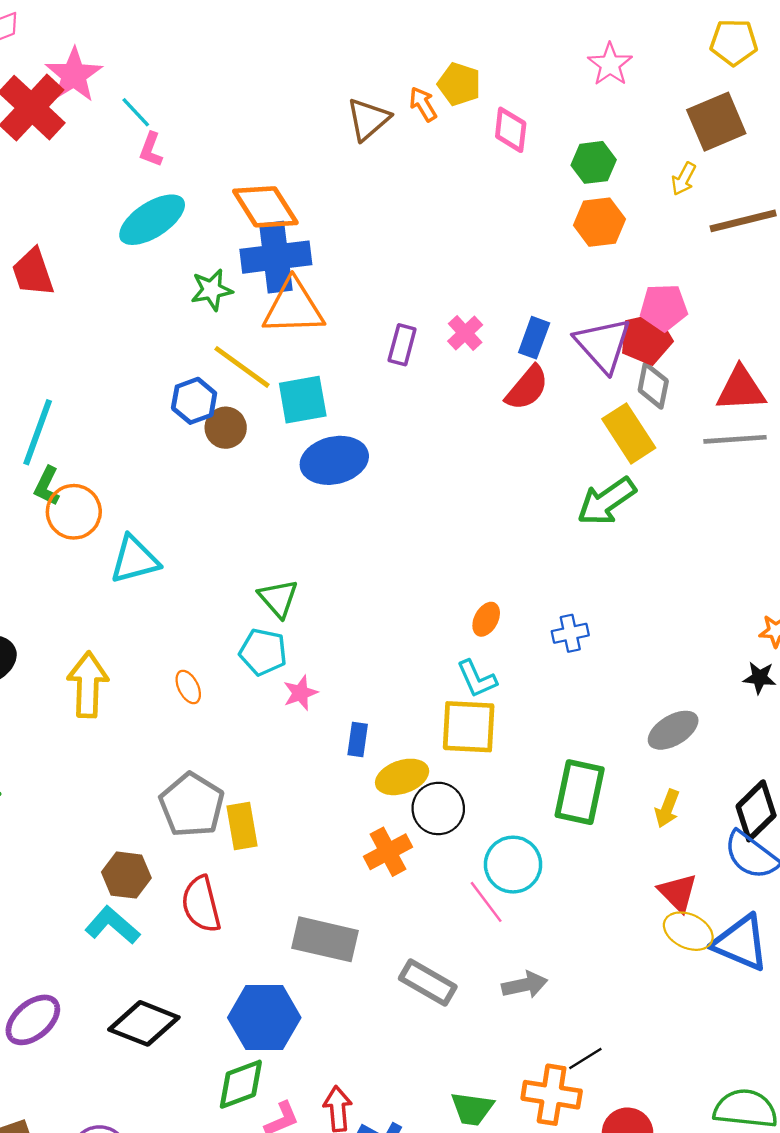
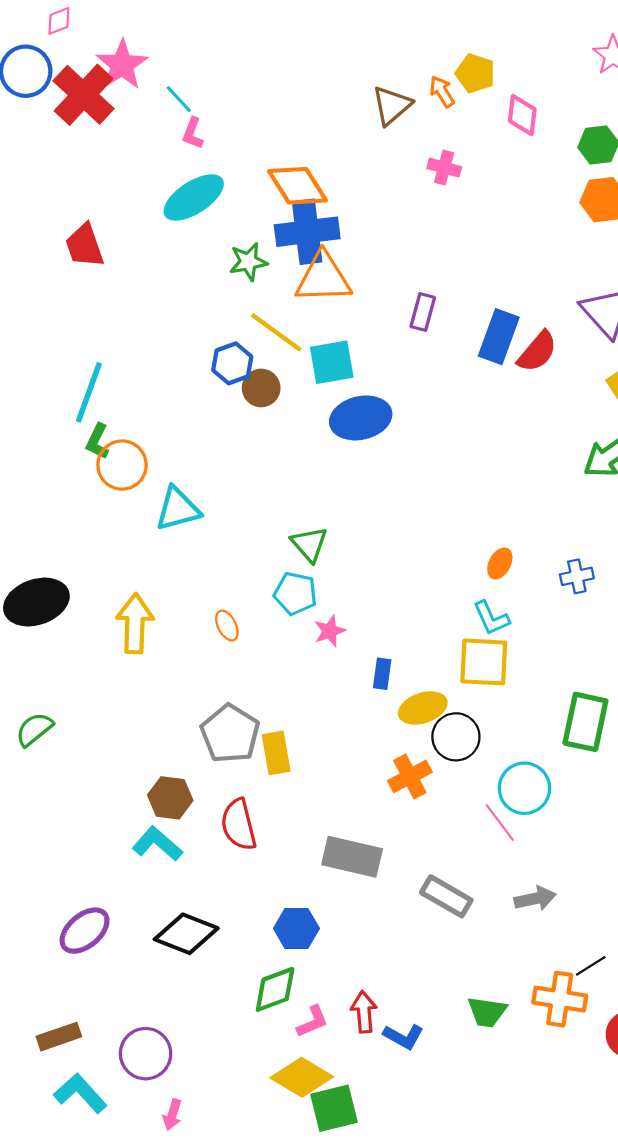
pink cross: (465, 333) -> (444, 168), moved, turned -32
blue rectangle: (534, 338) -> (499, 337), moved, size x1.4
blue hexagon: (264, 1018) -> (296, 928), size x0.7

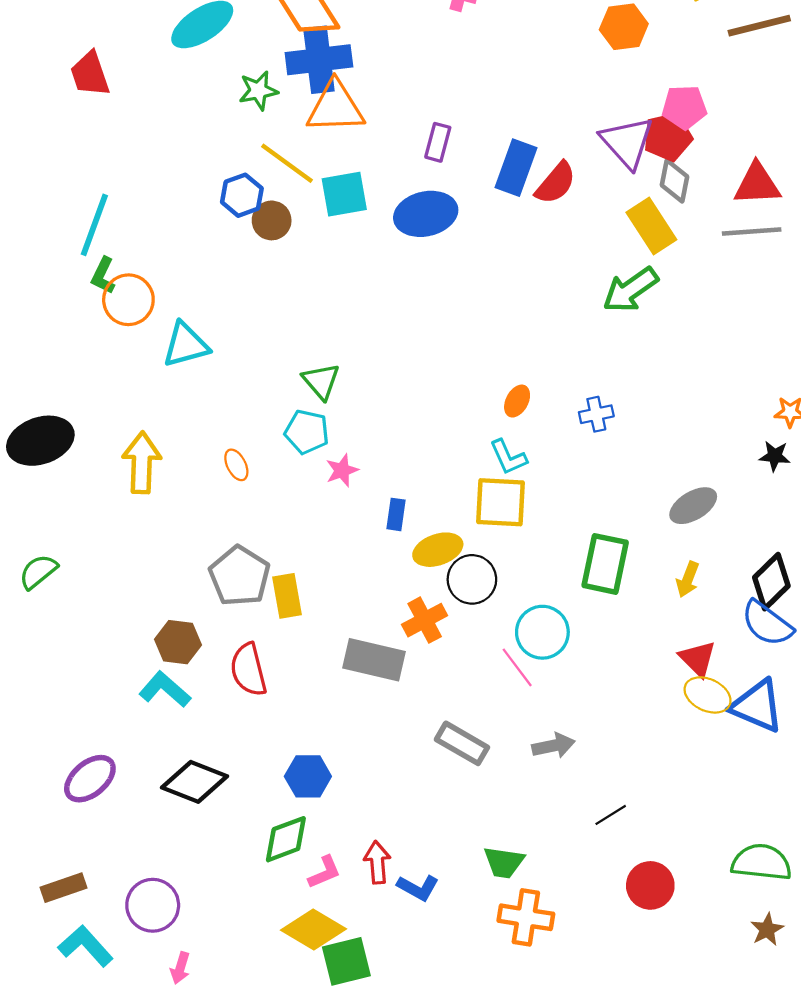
blue ellipse: (361, 418) -> (426, 214), moved
gray rectangle: (352, 857) -> (374, 660), moved
orange cross: (560, 999) -> (526, 917), moved

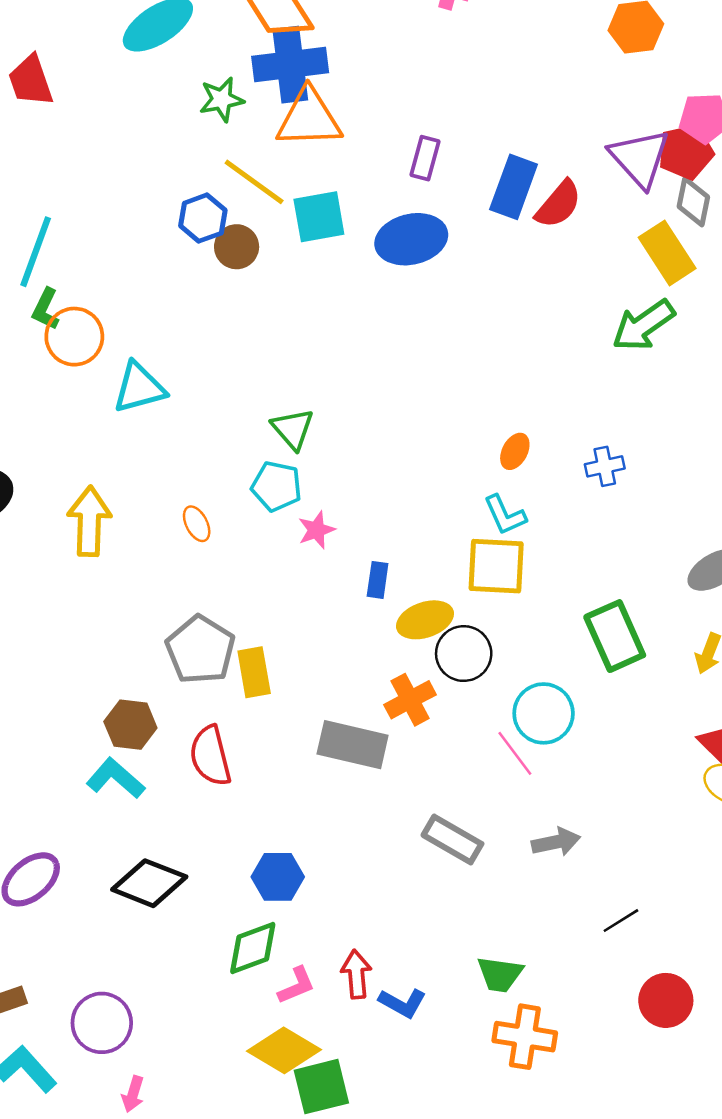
green rectangle: (605, 564) -> (615, 636), turned -36

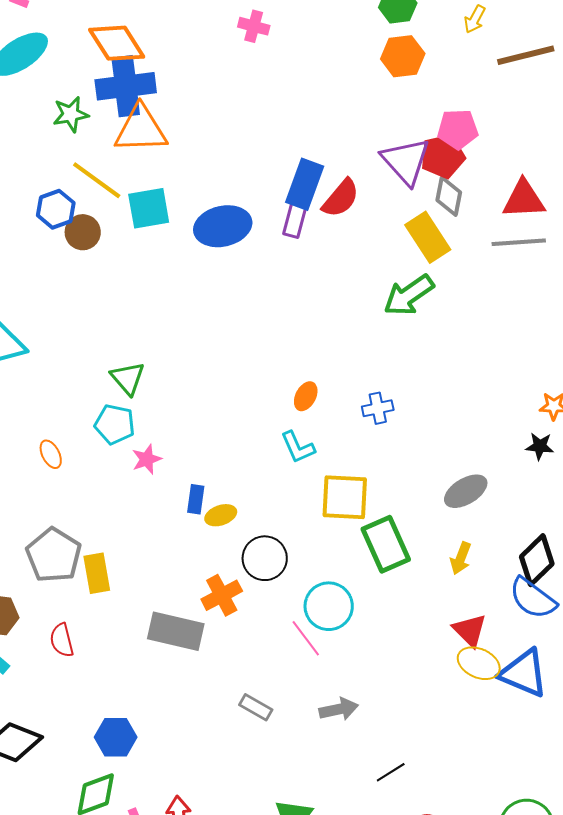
purple rectangle: (425, 158) -> (295, 220), moved
yellow square: (496, 566) -> (345, 497), moved
yellow ellipse: (425, 620) -> (221, 515), moved, size x0.7
red semicircle: (210, 756) -> (62, 640), size x0.7
gray rectangle: (452, 839) -> (256, 707), size x0.7

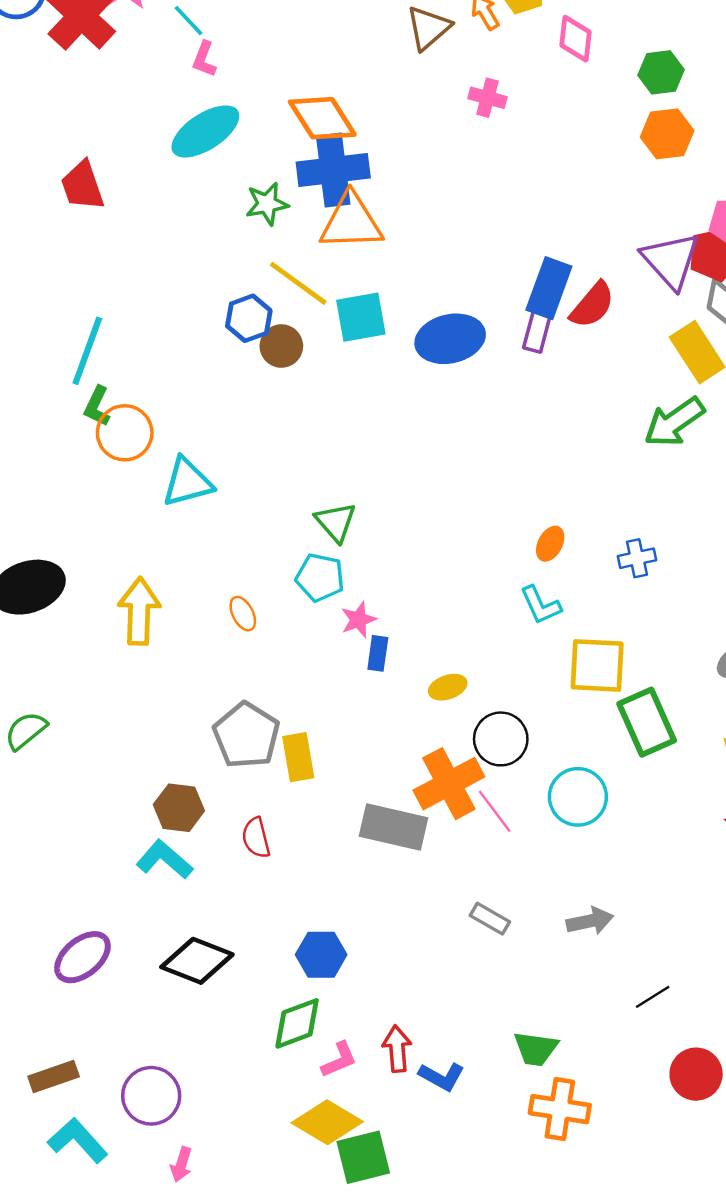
blue rectangle: (196, 499) -> (378, 653), moved
orange cross: (222, 595) -> (449, 784), size x1.4
pink line: (306, 638) -> (495, 811), moved

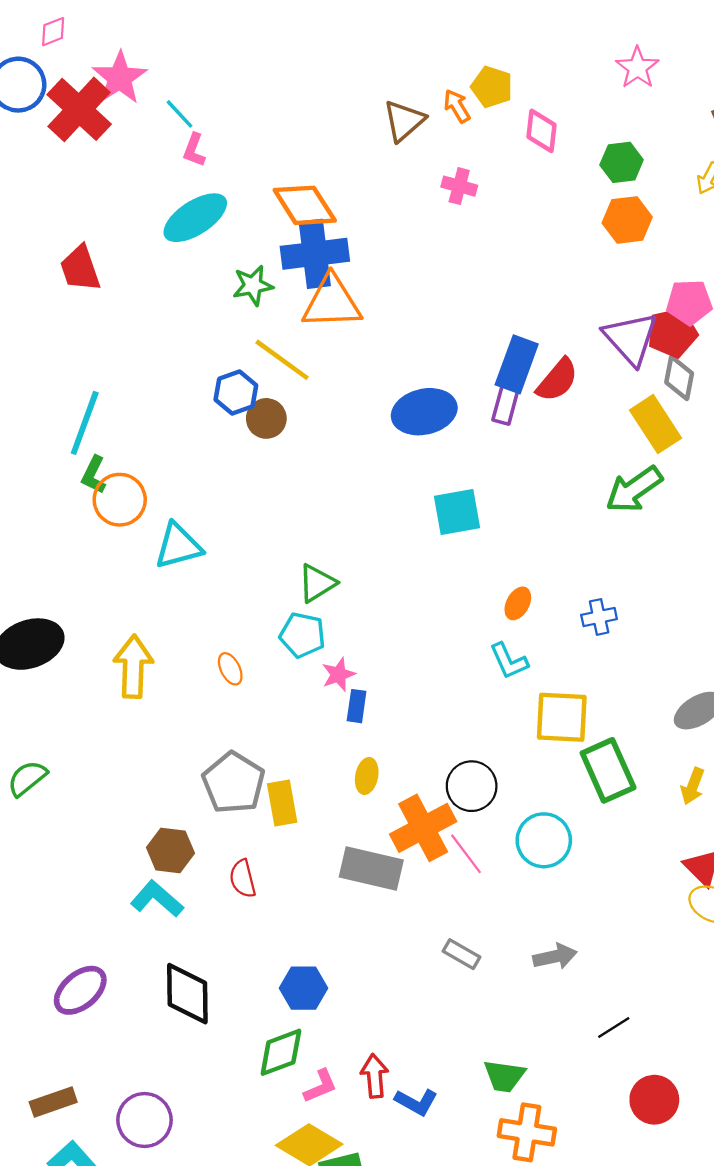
cyan square: (361, 317) -> (457, 512), moved
green triangle: (336, 522) -> (317, 583), turned 39
yellow ellipse: (448, 687) -> (367, 776), moved, turned -60
black diamond: (197, 961) -> (187, 994), turned 68

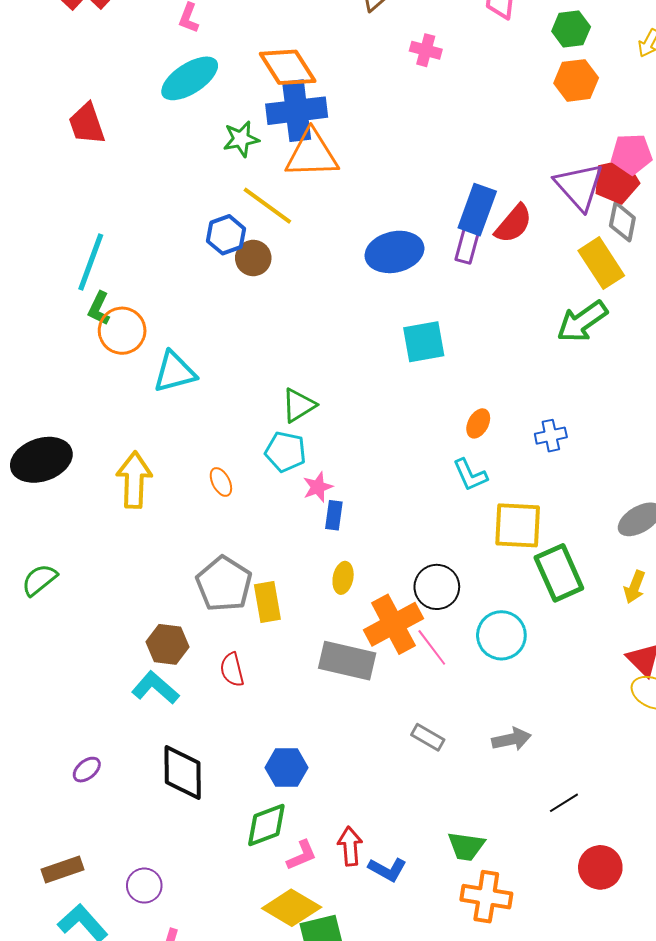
purple ellipse: (80, 990) -> (87, 770), size x0.6
purple circle: (145, 1120) -> (144, 886), size x0.7

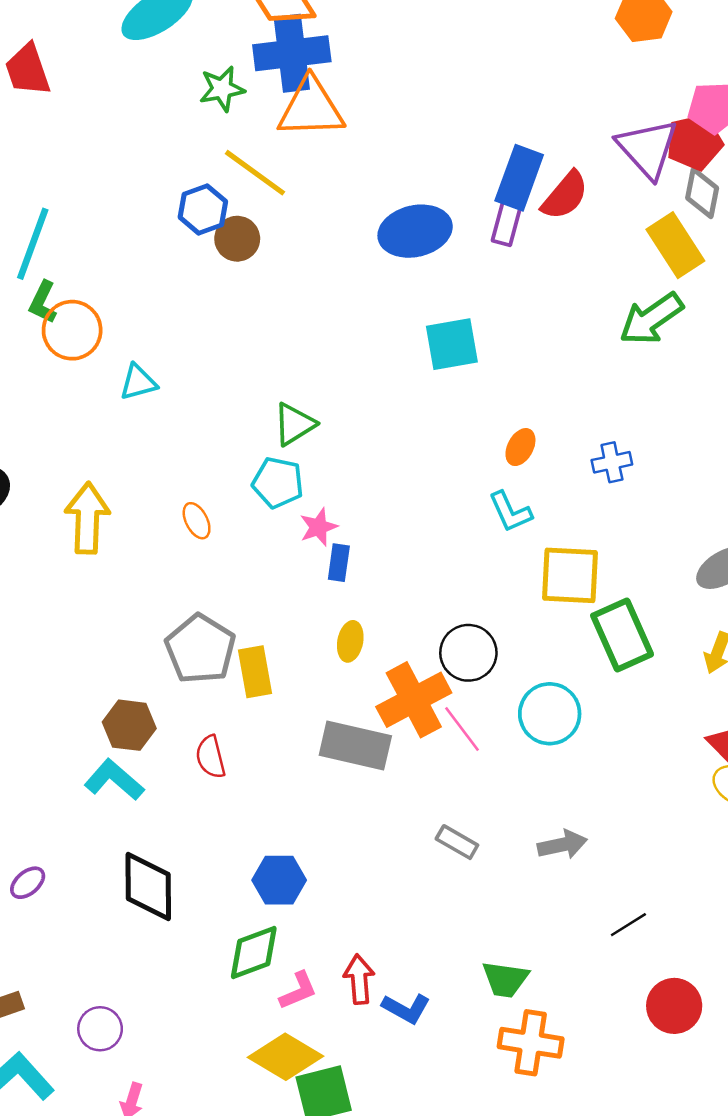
cyan triangle: (175, 372) -> (138, 382), size x0.7

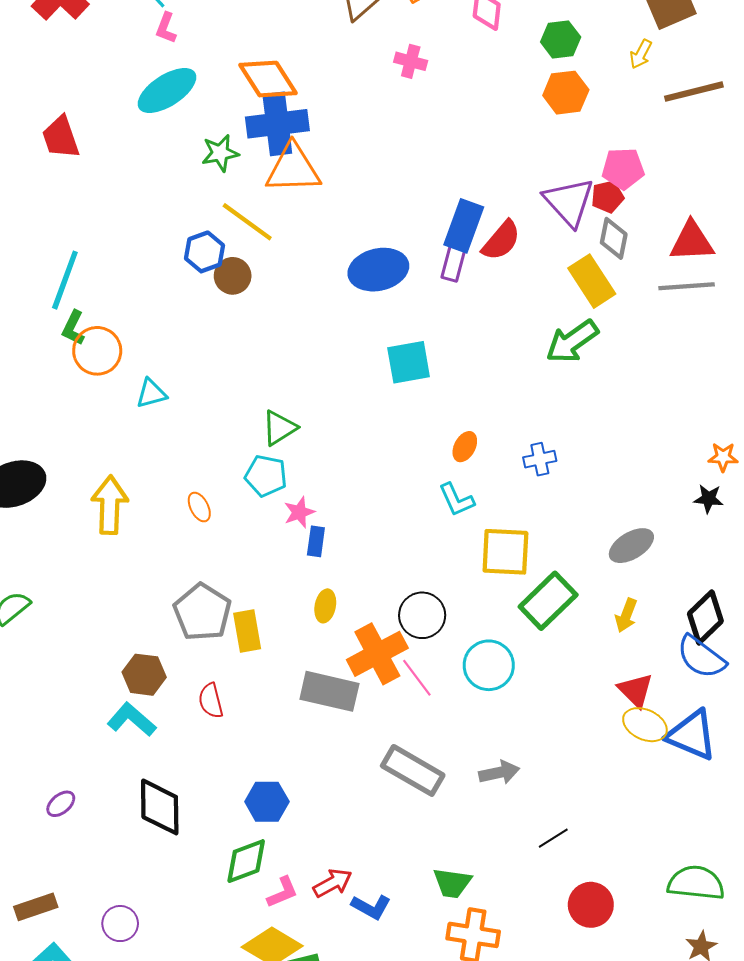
red pentagon: (694, 142) -> (607, 197), size x0.7
green rectangle: (622, 635) -> (548, 601), turned 70
gray rectangle: (457, 842) -> (413, 770), size x1.8
red arrow: (359, 979) -> (333, 883), turned 66

